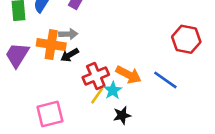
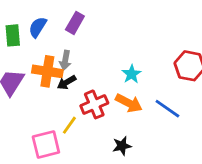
gray arrow: (68, 34) -> (65, 60), turned 102
cyan star: (113, 90) -> (132, 74), moved
yellow line: (97, 96) -> (69, 125), moved

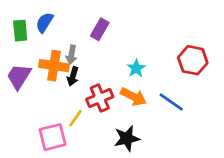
purple rectangle: (75, 23) -> (100, 29), moved
black arrow: (67, 82) -> (73, 76), turned -42
black star: (122, 146) -> (127, 138), size x1.4

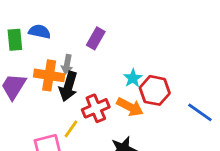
blue semicircle: (44, 22) -> (40, 32), turned 70
red hexagon: (193, 60) -> (155, 90), moved
black arrow: (73, 76) -> (68, 86), size x1.5
blue line: (171, 102) -> (200, 112), moved

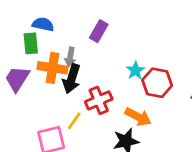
green rectangle: (15, 40) -> (31, 43), moved
orange arrow: (130, 107) -> (138, 117), moved

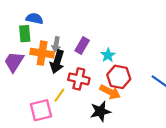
purple rectangle: (99, 31) -> (82, 45), moved
red hexagon: (157, 83) -> (119, 77), moved
red cross: (99, 100) -> (79, 79), turned 36

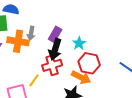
black arrow: (57, 62) -> (55, 49), moved
red cross: (79, 79) -> (52, 65), turned -30

